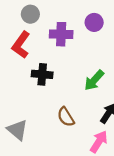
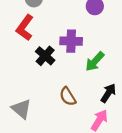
purple cross: (61, 34) -> (71, 41), moved
black cross: (42, 74) -> (45, 56), turned 36

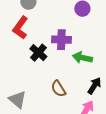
green arrow: (95, 61) -> (82, 58), turned 60

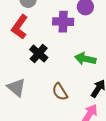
purple cross: (61, 40) -> (63, 22), moved
gray triangle: (17, 100) -> (16, 87), moved

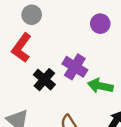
purple cross: (63, 22) -> (75, 67), moved, turned 30

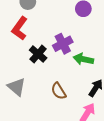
purple cross: (75, 67) -> (63, 44), turned 30

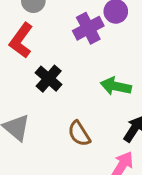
purple cross: (63, 44) -> (88, 28), moved

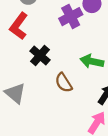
brown semicircle: (79, 134) -> (64, 83), moved

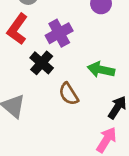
purple cross: (71, 17) -> (59, 33), moved

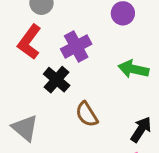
green arrow: (101, 70) -> (133, 69), moved

